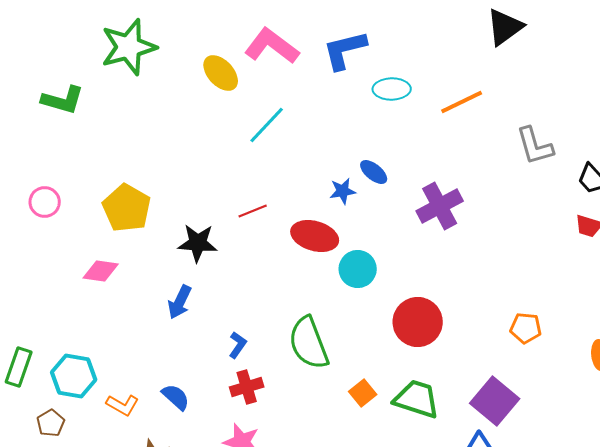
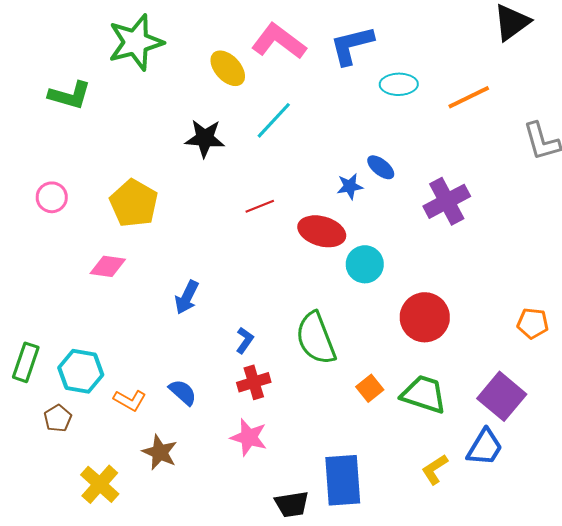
black star: (198, 243) -> (205, 138), moved

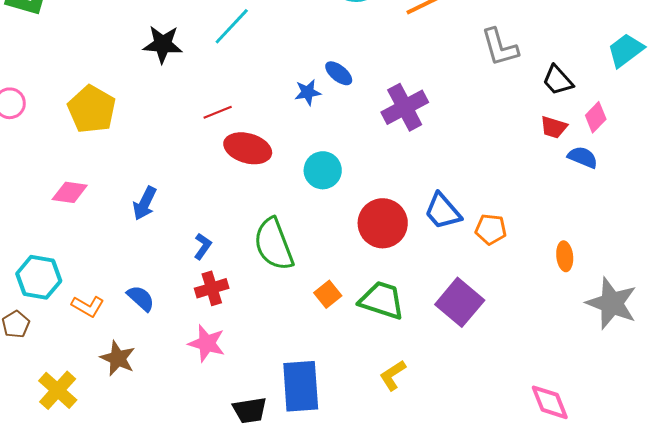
red ellipse: (322, 231) -> (248, 148), moved
pink diamond: (108, 266) -> (70, 192), moved
blue trapezoid: (485, 447) -> (443, 211), moved, turned 108

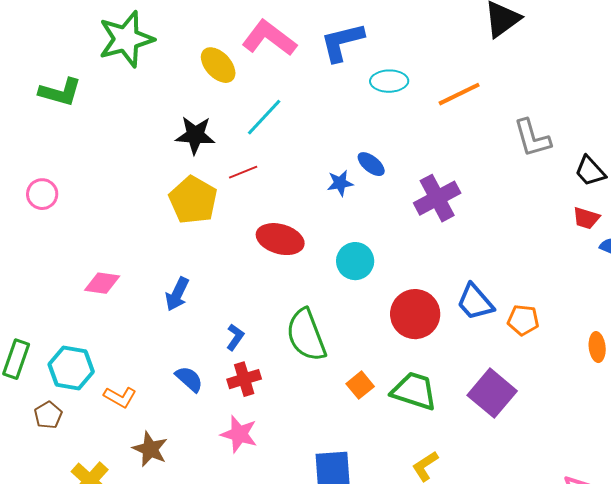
yellow pentagon: (92, 109) -> (193, 200), moved
red line: (218, 112) -> (243, 172), moved
blue semicircle: (141, 298) -> (189, 379), moved

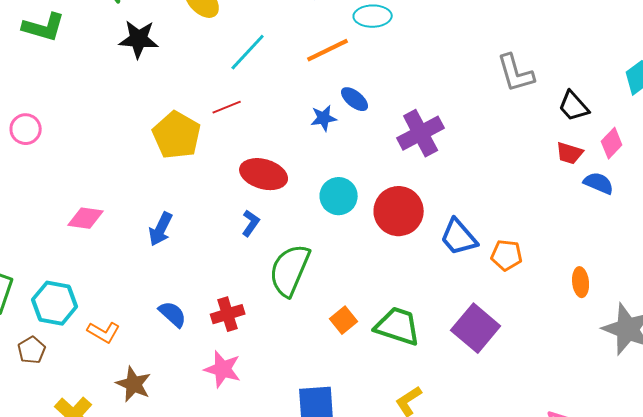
orange line: (459, 94) -> (328, 50), moved
black star: (195, 135) -> (139, 39), moved
red circle: (415, 314) -> (399, 211), moved
green semicircle: (306, 335) -> (290, 270), turned 44
blue L-shape: (235, 337) -> (251, 223), moved

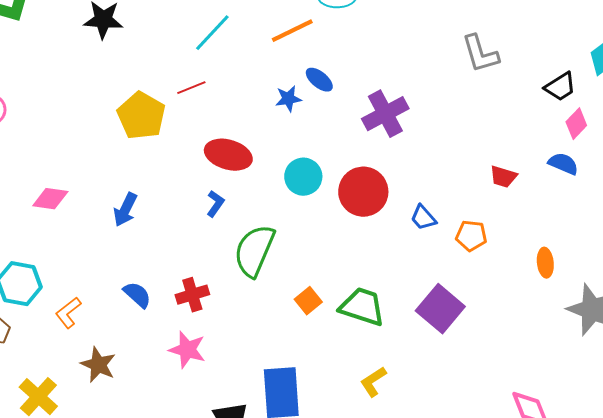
black trapezoid: (574, 106) -> (560, 87), moved, turned -80
red trapezoid: (570, 153) -> (503, 177), moved
blue trapezoid: (459, 237) -> (423, 218), size x0.7
orange L-shape: (104, 332) -> (68, 313), turned 112

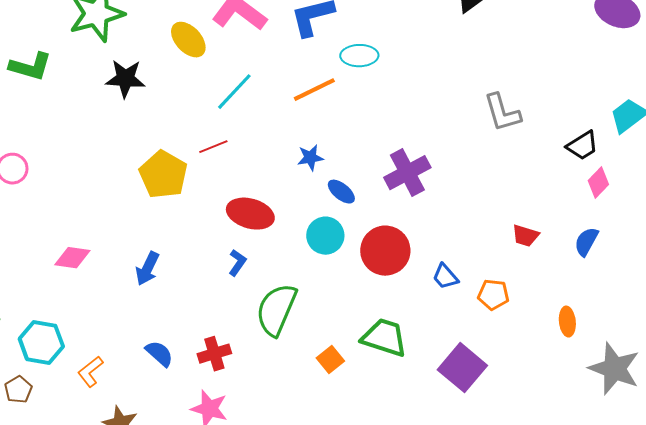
blue ellipse: (319, 80) -> (341, 192), moved
blue semicircle: (563, 164) -> (586, 242), moved, turned -84
green trapezoid: (362, 307) -> (384, 338), moved

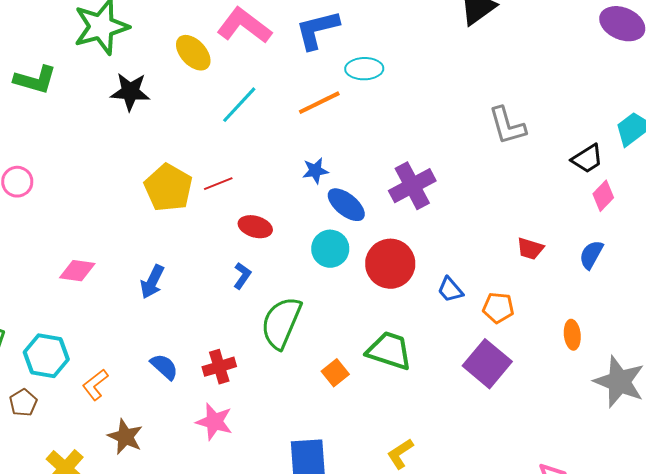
red line: (213, 147) -> (218, 184), moved
blue ellipse: (341, 192) -> (346, 205), size x1.4
red ellipse: (250, 214) -> (255, 227), size x0.7
purple square: (462, 368) -> (487, 364), moved

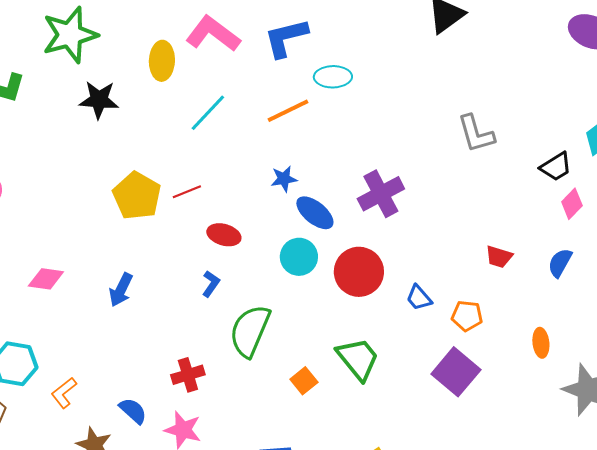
yellow ellipse: (193, 53) -> (162, 61), turned 45
green trapezoid: (389, 351) -> (358, 359), turned 33
blue semicircle: (164, 367) -> (133, 411), moved

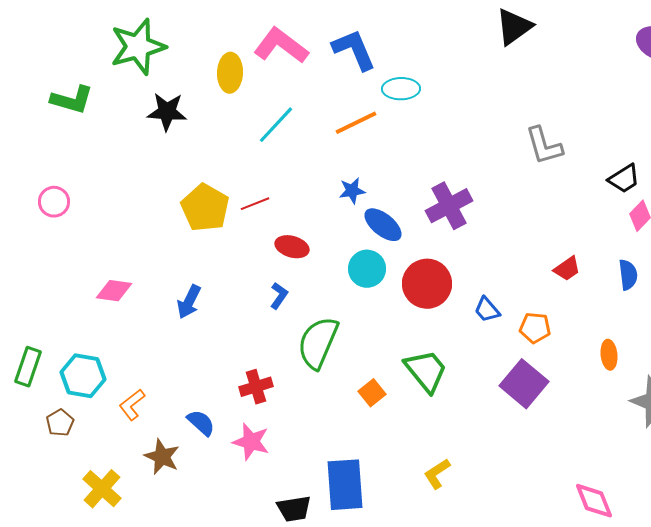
blue L-shape: (286, 38) -> (354, 50), turned 81
red trapezoid: (499, 257) -> (567, 269), turned -52
blue semicircle: (560, 263) -> (628, 275), turned 144

